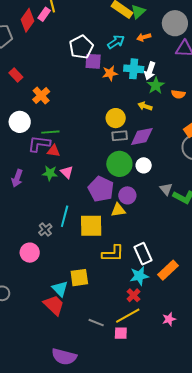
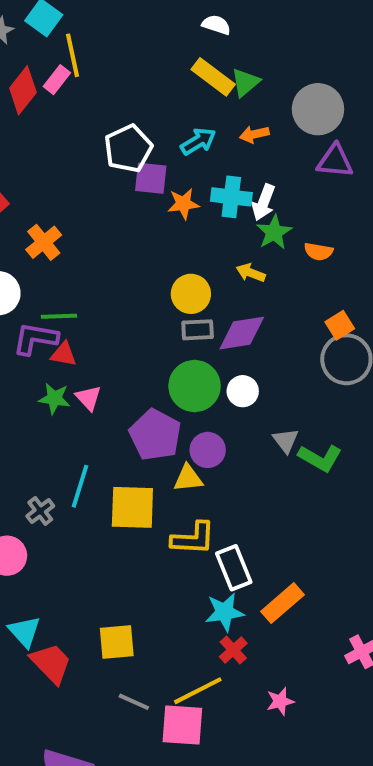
yellow L-shape: (113, 253) -> (193, 538), moved
yellow square: (79, 278) -> (117, 642), moved
cyan triangle: (60, 289) -> (24, 632), moved
red cross: (133, 295) -> (233, 650), moved
pink square: (121, 333) -> (182, 725), size x1.6

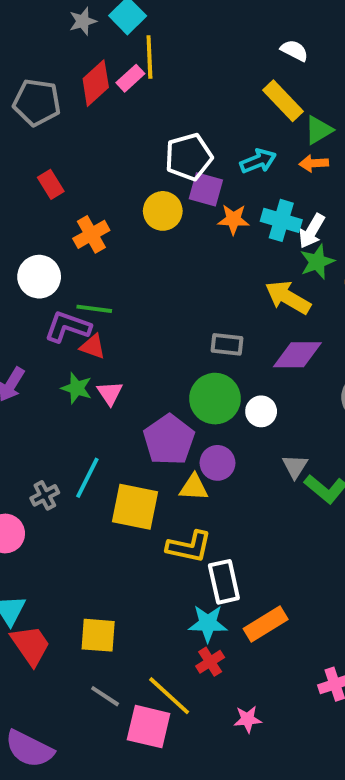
green triangle: (245, 82) -> (319, 130), moved
yellow arrow: (251, 273) -> (288, 297), size x1.6
yellow circle: (191, 294) -> (163, 211), moved
purple diamond: (242, 333) -> (297, 355), moved
yellow line: (198, 691) -> (169, 696), turned 60

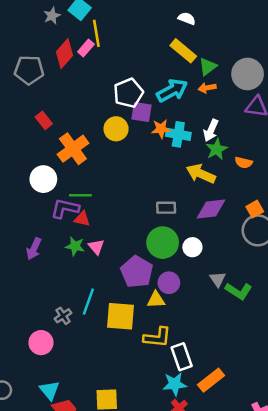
cyan arrow: (258, 161) -> (172, 90), size x1.4
cyan cross: (281, 220) -> (178, 134), moved
orange cross: (91, 234) -> (73, 149), size x1.4

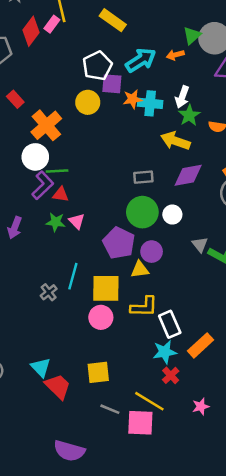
yellow rectangle: (183, 51) -> (113, 20), moved
green triangle: (208, 67) -> (192, 35), moved
white circle: (43, 179) -> (35, 157), moved
purple L-shape: (65, 208) -> (43, 185), turned 128
pink circle: (41, 343) -> (101, 317), moved

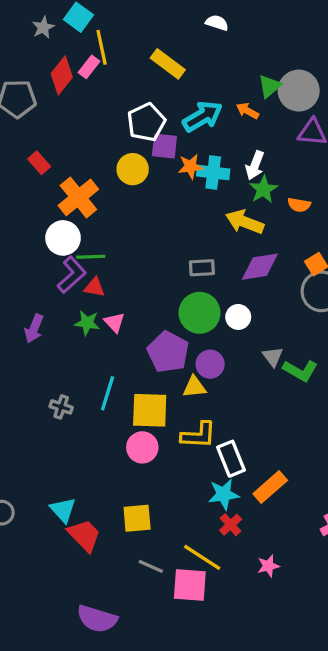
orange arrow: (175, 55) -> (247, 111), turned 42
gray cross: (49, 292) -> (61, 407), moved, turned -35

